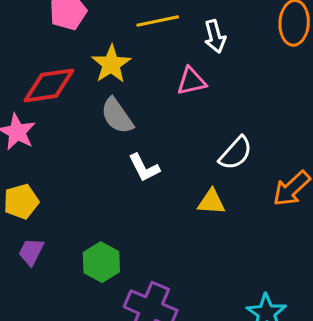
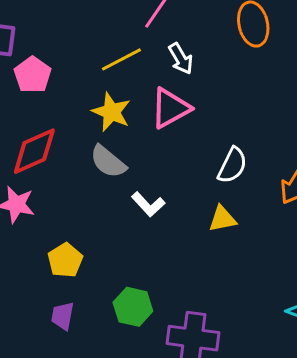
yellow star: (111, 64) -> (111, 112), moved
pink triangle: (191, 81) -> (170, 108), size x1.4
yellow pentagon: (21, 201) -> (65, 260), moved

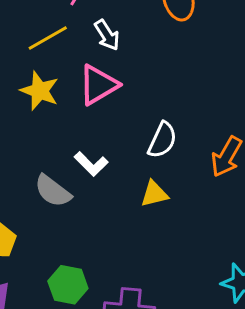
gray semicircle: (108, 162) -> (53, 191), moved
white L-shape: (148, 204) -> (91, 164), moved

